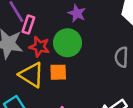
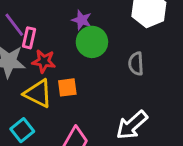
green circle: (67, 43) -> (92, 42), moved

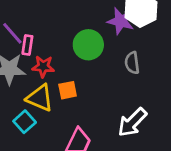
purple star: (82, 20) -> (121, 21), moved, size x1.4
cyan square: (22, 130) -> (25, 122), moved

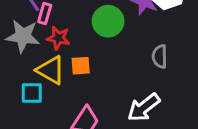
gray semicircle: (132, 63) -> (160, 56), moved
cyan square: (25, 122) -> (32, 93), turned 35

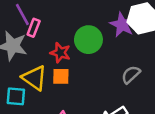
red star: (58, 38) -> (60, 53), moved
gray semicircle: (160, 56) -> (131, 75), turned 42

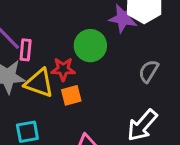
yellow triangle: (34, 78) -> (39, 83), moved

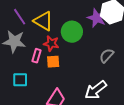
pink rectangle: (26, 50) -> (36, 56), moved
yellow triangle: (39, 83) -> (43, 21), moved

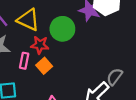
gray semicircle: (107, 56) -> (115, 77), moved
orange square: (53, 62) -> (44, 66), turned -32

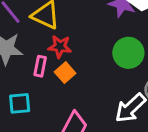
green circle: (62, 29) -> (128, 53), moved

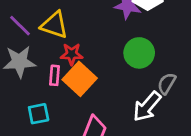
orange square: (65, 73) -> (80, 79), size x1.6

